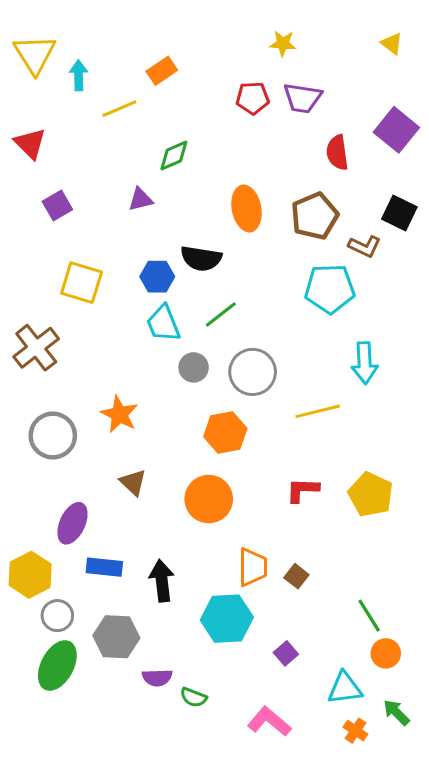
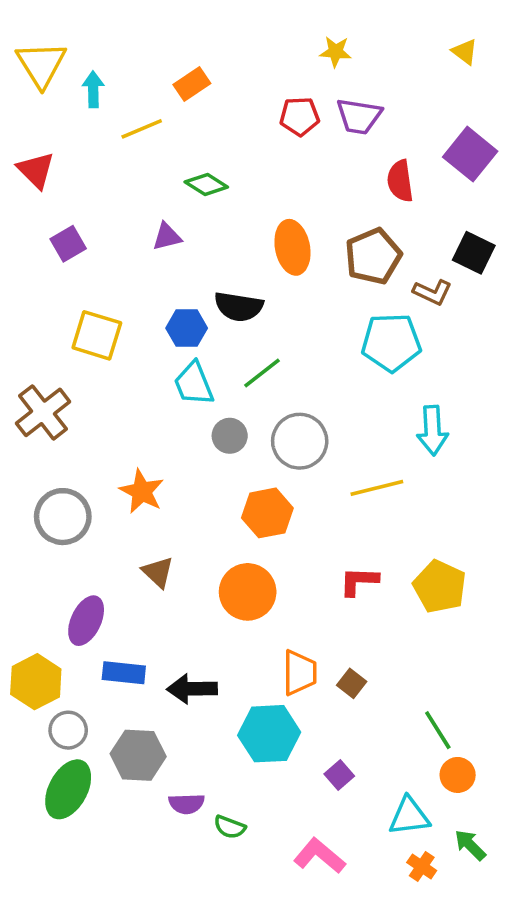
green diamond: (174, 156) -> (206, 185), turned 56
black arrow: (162, 581) -> (192, 689), turned -84

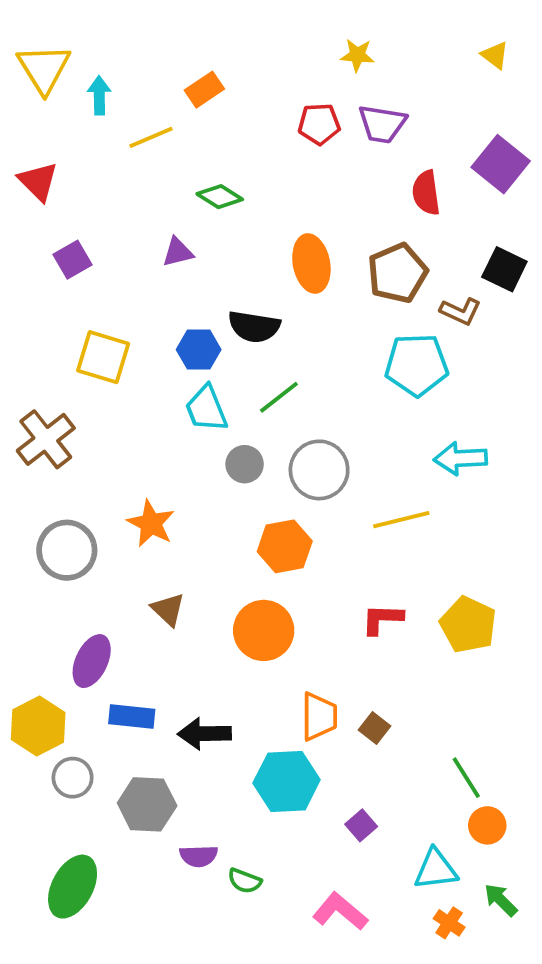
cyan arrow: (432, 430) -> (461, 458), turned 90
green ellipse: (68, 789) -> (73, 887), moved

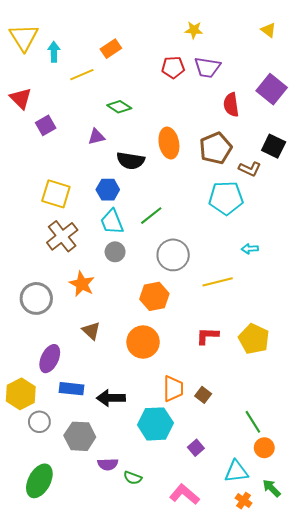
purple square: (73, 260) -> (46, 125), moved
black semicircle: (254, 327) -> (131, 161), moved
brown cross: (46, 439) -> (62, 236), moved
cyan arrow: (461, 458) -> (250, 249), size x0.6
gray circle: (245, 464) -> (115, 252), moved

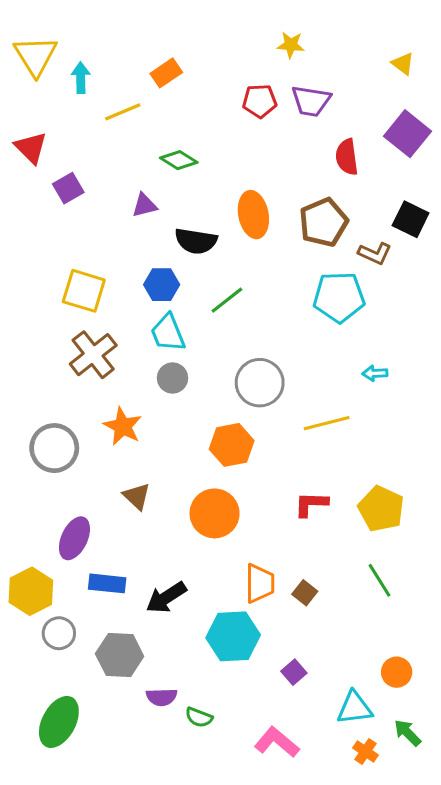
yellow triangle: (268, 30) -> (403, 64), moved
green line: (151, 216) -> (227, 300), moved
black arrow: (111, 398) -> (166, 597), turned -32
green line: (253, 422) -> (379, 580), moved

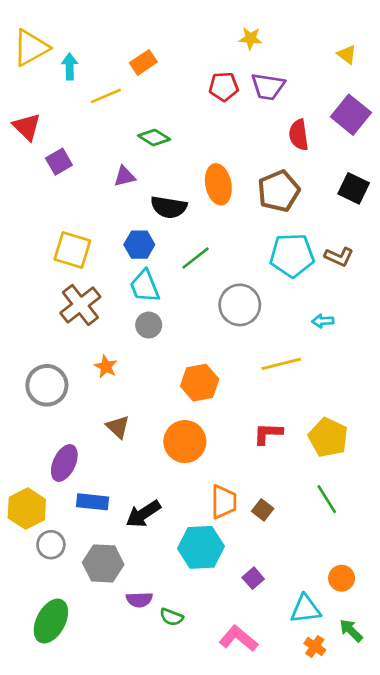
yellow triangle: (36, 56) -> (31, 48), turned 33
brown L-shape: (375, 253) -> (339, 257), moved
gray circle: (260, 383) -> (240, 305), moved
orange star: (123, 426) -> (106, 367), size x0.7

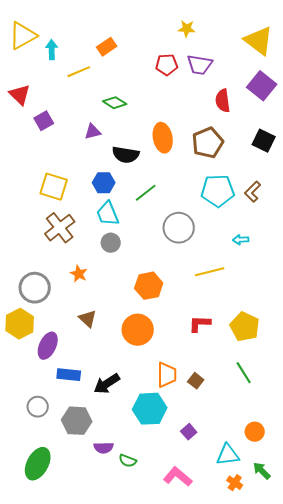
yellow triangle: (347, 54) -> (259, 41), size x2.0
brown L-shape: (339, 257) -> (253, 192), turned 110
yellow hexagon: (27, 509) -> (20, 324), moved

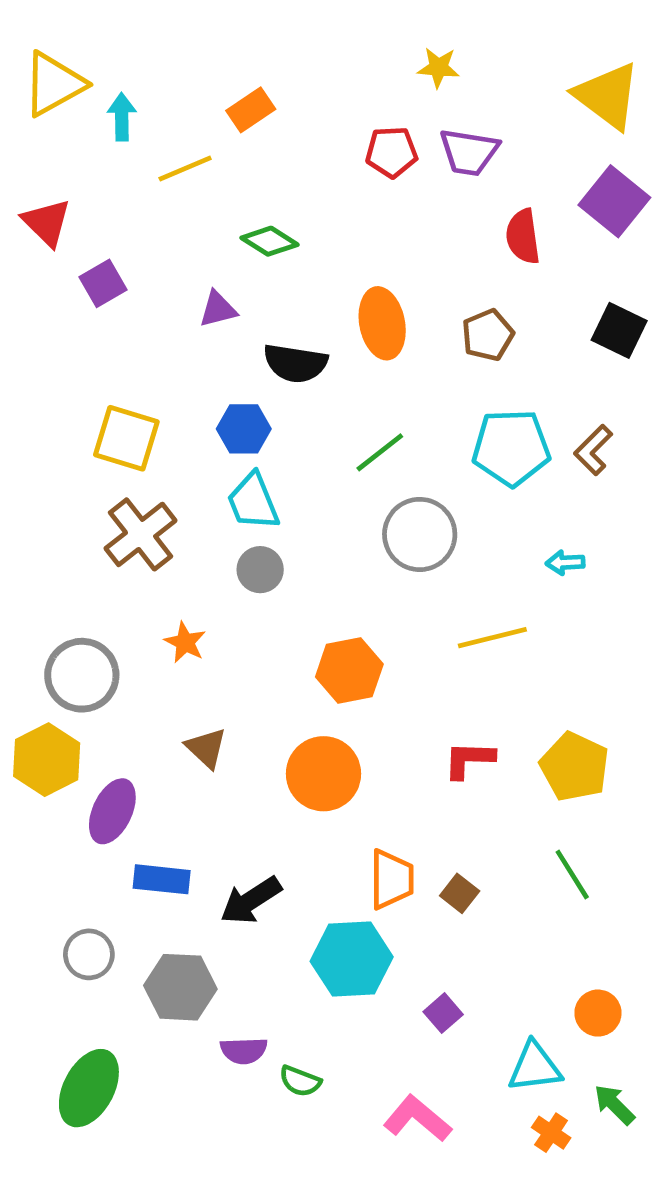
brown pentagon: (208, 143) -> (488, 335), size x0.7
green line: (146, 193) -> (380, 452), moved

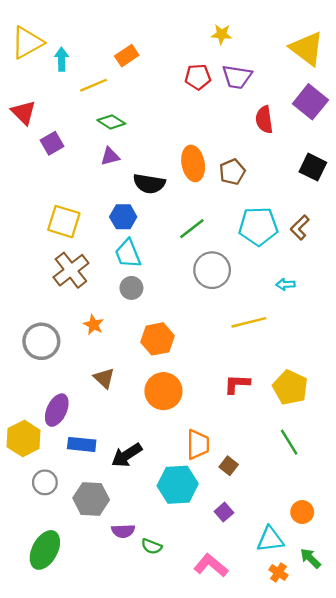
green diamond: (270, 241) -> (111, 122), moved
brown pentagon: (488, 335) -> (232, 172), moved
orange hexagon: (349, 671) -> (158, 339), moved
yellow hexagon: (47, 760) -> (24, 439), moved
brown square: (460, 893) -> (229, 466), moved

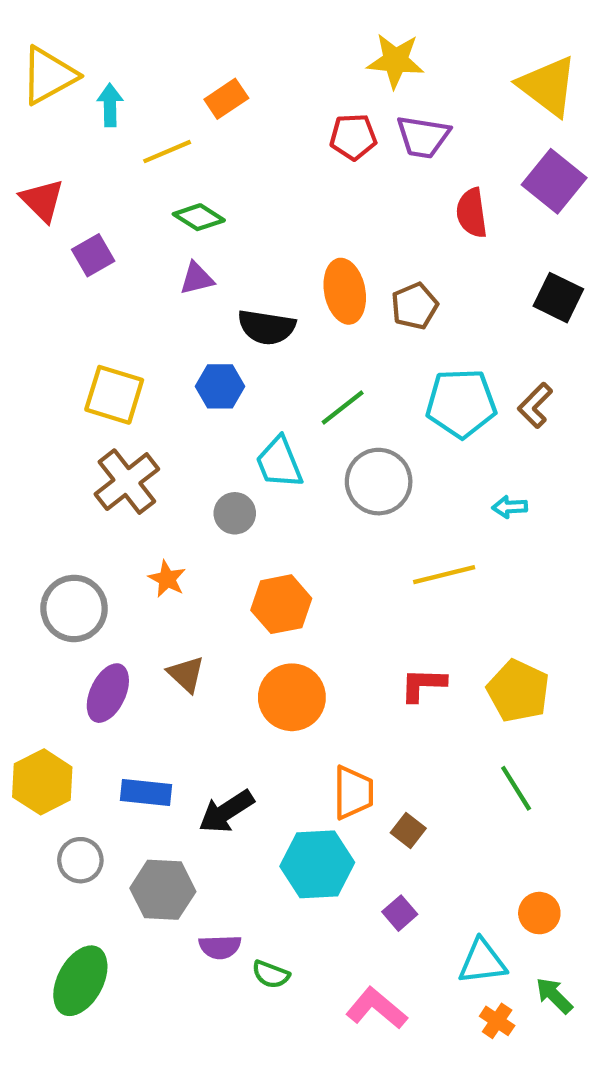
yellow star: (222, 34) -> (396, 61), size x1.5
cyan trapezoid: (128, 254) -> (279, 463), moved
purple ellipse: (57, 410) -> (108, 693), moved

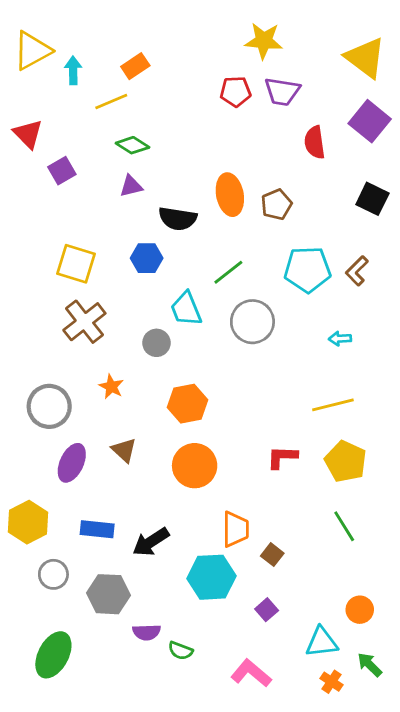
orange rectangle: (226, 99) -> (135, 66), moved
yellow line: (444, 575) -> (333, 405), moved

